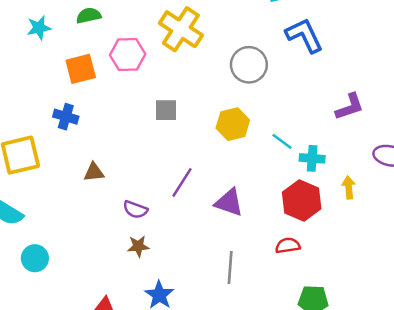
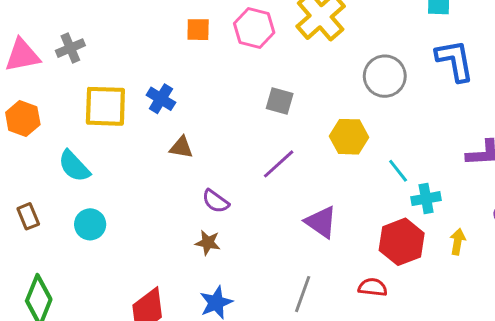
orange square: (81, 69) -> (198, 30), size x0.7
blue cross: (66, 117) -> (161, 99), moved
cyan cross: (312, 158) -> (426, 199), turned -30
purple line: (182, 182) -> (279, 164), moved

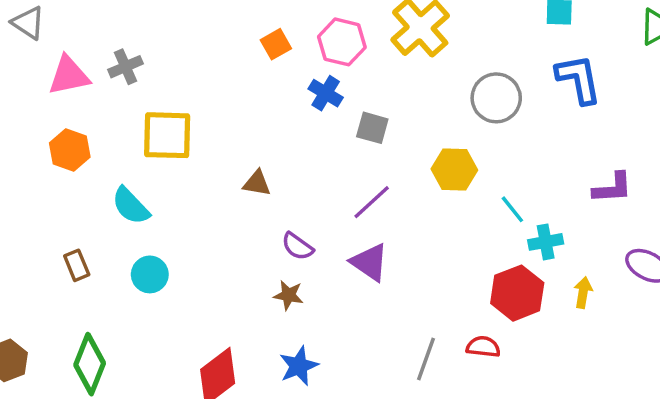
orange square: (198, 30) -> (276, 44), turned -30
blue cross: (161, 99) -> (326, 93), moved
purple triangle: (321, 222) -> (370, 262), moved
gray line: (303, 294) -> (426, 359), moved

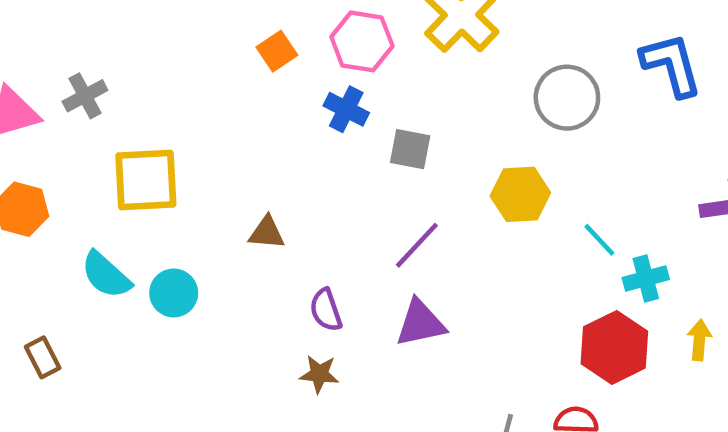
purple semicircle: (298, 246) -> (326, 310), turned 40
purple triangle: (370, 262) -> (420, 323), turned -42
cyan circle: (150, 274) -> (174, 293), moved

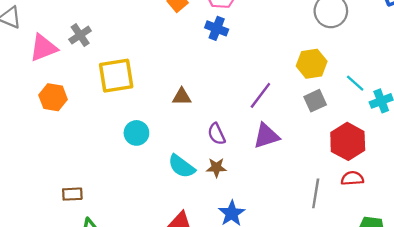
gray square: (410, 149) -> (315, 101), moved, turned -30
cyan semicircle: (106, 275) -> (182, 166), moved
red hexagon: (614, 347) -> (348, 141), moved
brown rectangle: (43, 357) -> (72, 194), moved, turned -60

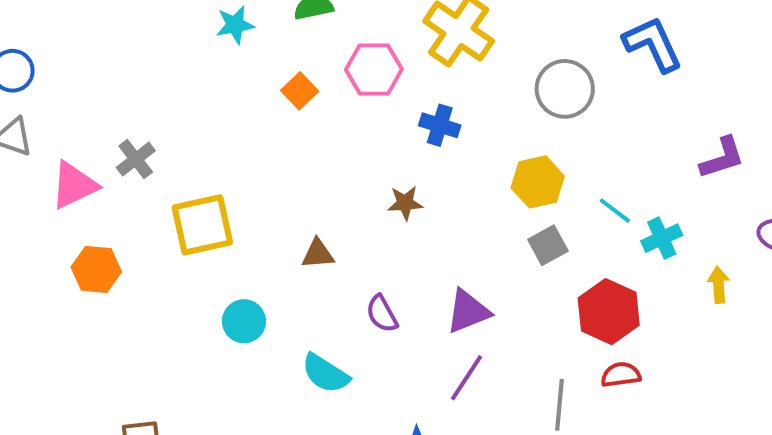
blue cross: (217, 28) -> (440, 125), moved
purple line: (260, 95) -> (466, 378), moved
brown star: (216, 168) -> (405, 203), moved

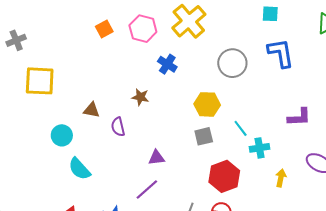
purple triangle: (468, 311) -> (156, 158), size x0.7
purple semicircle: (382, 314) -> (118, 127), moved
cyan circle: (244, 321) -> (62, 135), moved

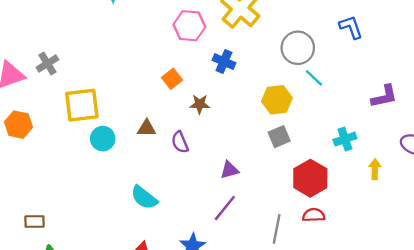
orange square: (104, 29) -> (172, 79), moved
blue L-shape: (281, 53) -> (351, 27), size x0.7
cyan line: (241, 128) -> (314, 78), moved
cyan circle: (62, 135) -> (103, 139), moved

